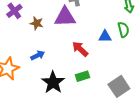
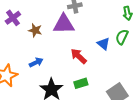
green semicircle: (123, 30) -> (122, 37), turned -140
blue triangle: (105, 36) -> (103, 44), turned 40

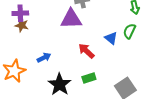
purple cross: (13, 18) -> (20, 13), turned 35
brown star: (35, 30) -> (22, 25), moved

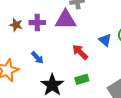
purple cross: (20, 13) -> (37, 23), moved
blue arrow: (44, 58) -> (37, 58), turned 72

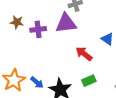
brown star: (16, 25) -> (17, 22), moved
blue arrow: (37, 58) -> (37, 82), moved

